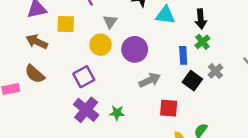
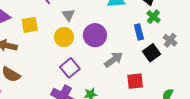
purple square: (84, 77) -> (70, 68), moved
black square: (192, 81) -> (151, 53), turned 30

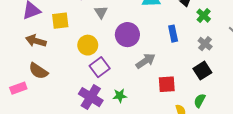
green cross: (153, 17) -> (204, 16), moved
yellow circle: (64, 37) -> (88, 45), moved
black square: (151, 53) -> (202, 71), moved

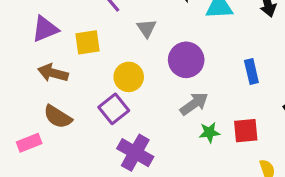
blue rectangle: (173, 34) -> (251, 72), moved
gray arrow: (146, 61) -> (194, 104), moved
purple square: (100, 67) -> (114, 109), moved
green star: (120, 96) -> (209, 132), moved

